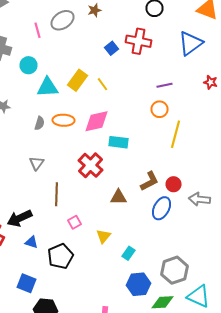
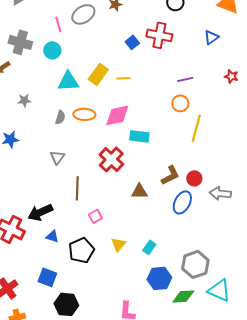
blue triangle: (190, 43) -> (211, 37), size x0.6
cyan circle: (28, 65) -> (52, 50), moved
yellow line: (102, 84) -> (123, 78), turned -56
yellow triangle: (104, 236) -> (118, 244), moved

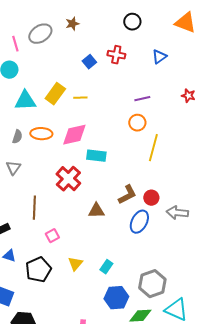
red cross: (159, 35) -> (116, 55), size x0.7
blue triangle: (211, 37) -> (159, 57), moved
gray triangle: (57, 157) -> (13, 168), moved

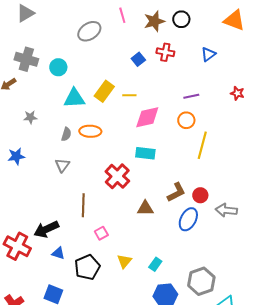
brown star: (72, 24) -> (154, 21), moved, size x1.5
pink line: (15, 44) -> (122, 15), moved
pink diamond: (74, 135) -> (147, 117), moved

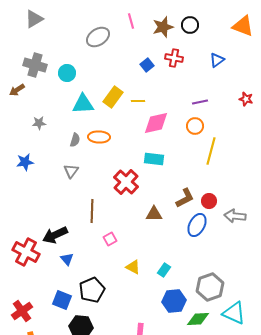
blue triangle: (58, 253) -> (67, 259), turned 32
yellow triangle: (124, 261) -> (133, 267), turned -42
black pentagon: (87, 267) -> (92, 290), moved

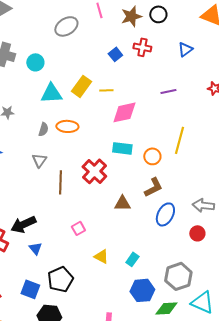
orange circle: (195, 126) -> (152, 156), moved
red circle: (209, 201) -> (197, 233), moved
brown line: (92, 211) -> (60, 182), moved

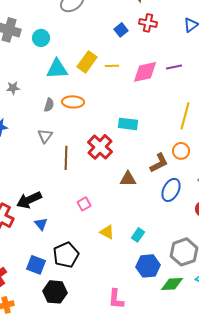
pink diamond: (124, 112) -> (145, 72), moved
orange circle: (152, 156) -> (181, 151), moved

